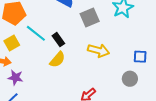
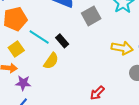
yellow arrow: (99, 51) -> (122, 48), moved
yellow semicircle: (57, 60) -> (51, 61), moved

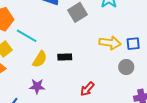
black rectangle: (62, 41) -> (65, 57), moved, turned -48
purple star: (23, 83) -> (37, 86), moved

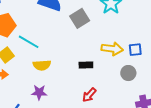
black rectangle: (65, 57) -> (86, 65), moved
yellow semicircle: (40, 59) -> (42, 65), turned 54

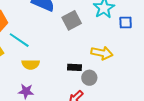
blue square: (135, 50) -> (126, 23), moved
gray circle: (128, 73) -> (89, 78), moved

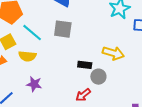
gray square: (72, 20) -> (63, 29), moved, turned 30
yellow semicircle: (31, 64) -> (27, 56), moved

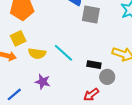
gray square: (63, 29) -> (91, 15), moved
cyan line: (32, 33) -> (63, 53), moved

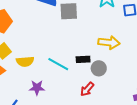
cyan line: (63, 53) -> (58, 64), moved

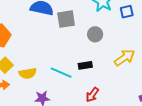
yellow arrow: (109, 43) -> (124, 58), moved, turned -35
gray circle: (99, 68) -> (95, 34), moved

